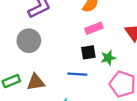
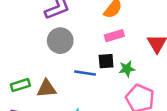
gray circle: (29, 41) -> (60, 41), moved
blue line: (77, 74) -> (85, 73), moved

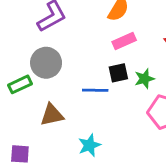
gray circle: (60, 41) -> (46, 63), moved
green rectangle: (20, 85) -> (20, 84), moved

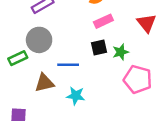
blue line: (95, 90) -> (68, 65), moved
cyan star: (89, 145) -> (76, 96), moved, turned 30

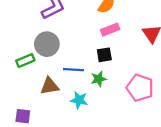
green star: (121, 52) -> (99, 79), moved

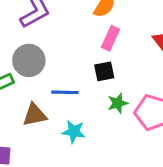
pink rectangle: (110, 30) -> (110, 38), turned -42
green star: (99, 79) -> (118, 103), moved

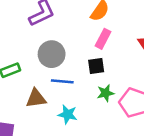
gray circle: (29, 60) -> (52, 54), moved

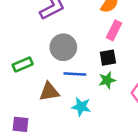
green star: (106, 93) -> (107, 80), moved

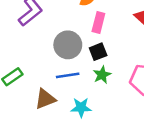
gray circle: (63, 47) -> (68, 45), moved

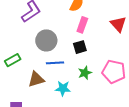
gray circle: (68, 45) -> (46, 40), moved
green star: (102, 75) -> (85, 73), moved

